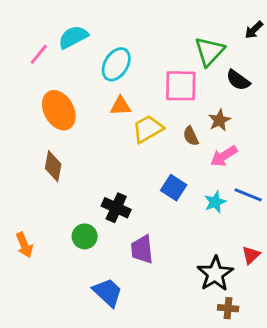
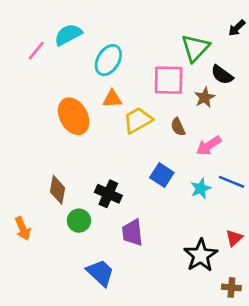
orange ellipse: (59, 110) -> (74, 116), moved
brown star: (219, 120) -> (205, 97), moved
brown diamond: (53, 166) -> (58, 190), moved
brown cross: (228, 308) -> (231, 287), moved

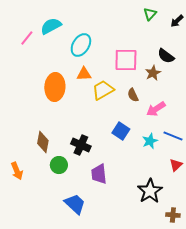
green triangle: (195, 48) -> (150, 14), moved, size x0.6
orange ellipse: (74, 116) -> (55, 87), turned 32
red triangle: (234, 238) -> (176, 165), moved

